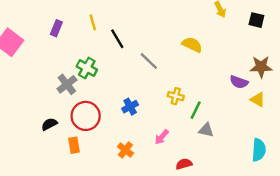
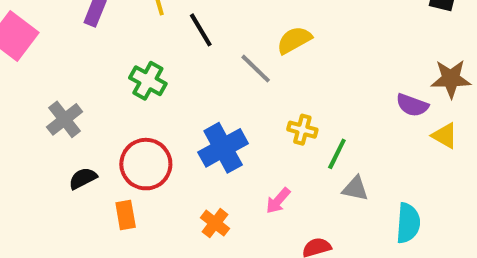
yellow semicircle: (192, 45) -> (294, 40), moved, turned -54
gray cross: (67, 84) -> (65, 119), moved
blue cross: (130, 107) -> (223, 148), size x1.6
cyan semicircle: (259, 150) -> (408, 223), moved

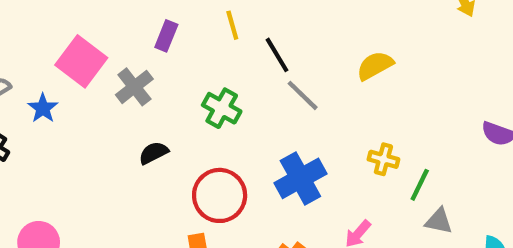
gray line: (256, 69) -> (303, 95), moved
gray cross: (65, 119) -> (134, 87), moved
black semicircle: (83, 178) -> (154, 153), moved

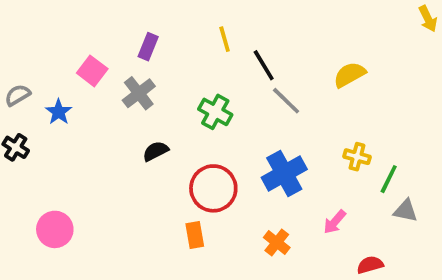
purple rectangle: (166, 36) -> (148, 47), moved
pink square: (81, 61) -> (92, 71), size x0.7

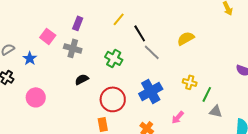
yellow line: (225, 39) -> (119, 19), turned 56
gray cross: (139, 93) -> (73, 48), turned -36
pink circle: (55, 229) -> (36, 97), moved

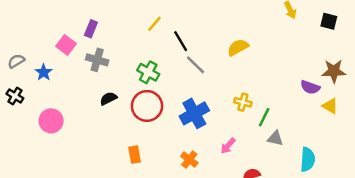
purple rectangle: (78, 23) -> (91, 29), moved
red circle: (113, 99) -> (147, 106), moved

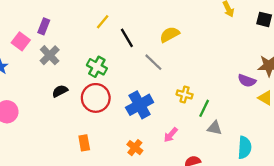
yellow semicircle: (238, 47) -> (170, 34), moved
gray cross: (97, 60) -> (50, 55), turned 30
gray line: (196, 65) -> (153, 62), moved

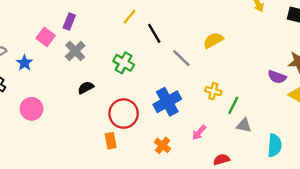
yellow semicircle: (170, 34) -> (213, 40), moved
red circle: (96, 98) -> (124, 114), moved

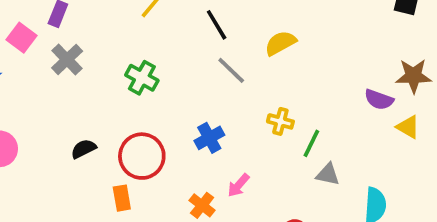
black line: (154, 33) -> (217, 25), moved
black semicircle: (86, 88) -> (83, 149), moved
blue cross: (167, 102) -> (209, 138), size x0.7
pink arrow: (199, 132) -> (238, 185), moved

